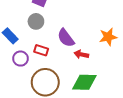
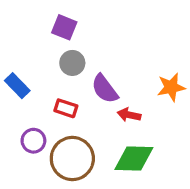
gray circle: (36, 21) -> (72, 63), moved
purple circle: (21, 59) -> (33, 141), moved

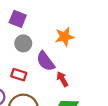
orange star: (171, 87) -> (65, 37), moved
red arrow: (129, 115) -> (62, 79), turned 48

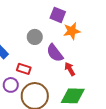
purple square: (18, 19) -> (58, 15), moved
red rectangle: (19, 75) -> (24, 69), moved

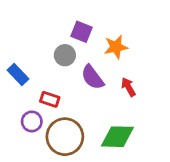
purple square: (58, 15) -> (81, 32), moved
red arrow: (70, 69) -> (128, 87), moved

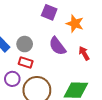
orange star: (116, 47) -> (75, 24), turned 30
gray circle: (65, 55) -> (25, 44), moved

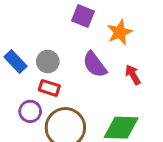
orange star: (75, 24) -> (120, 32), turned 30

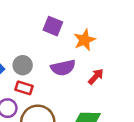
purple semicircle: (95, 64) -> (63, 68), turned -65
red arrow: (133, 75) -> (96, 77), turned 72

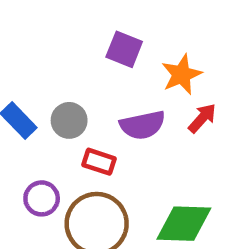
red arrow: (96, 77) -> (202, 118), moved
red rectangle: (24, 88) -> (99, 162), moved

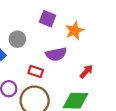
red arrow: (202, 118) -> (86, 71), moved
gray circle: (69, 120) -> (17, 39), moved

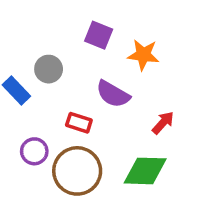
orange star: (74, 31) -> (143, 55), turned 30
purple semicircle: (56, 54) -> (113, 94), turned 42

